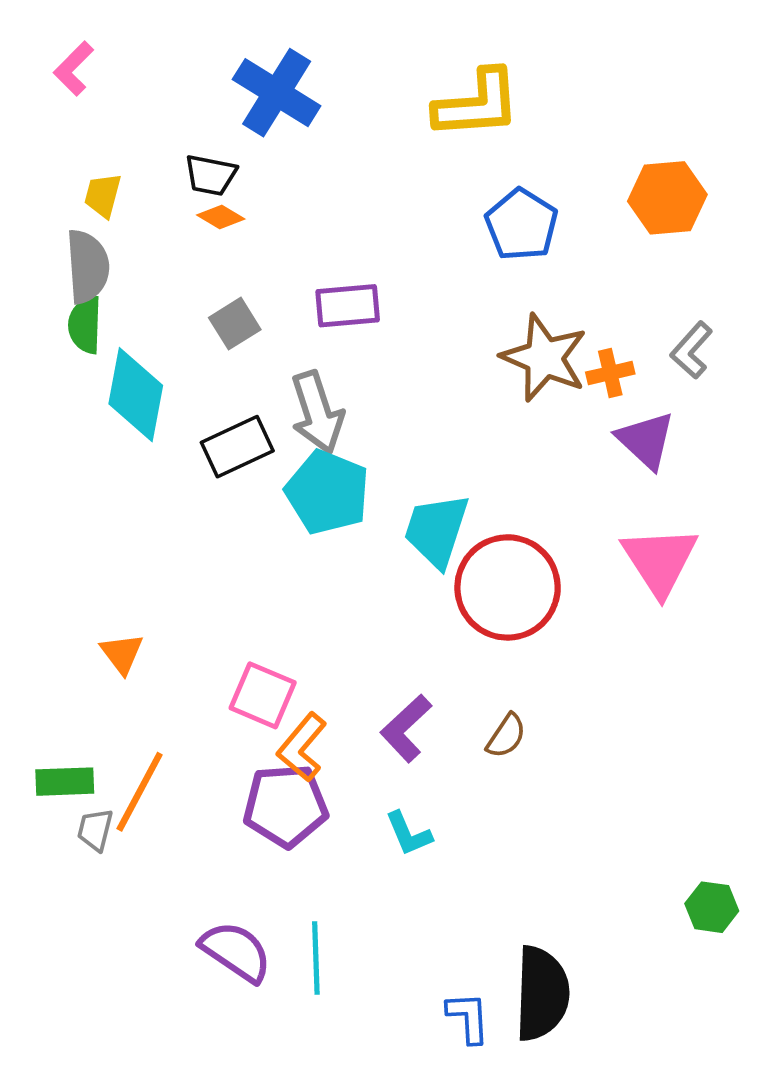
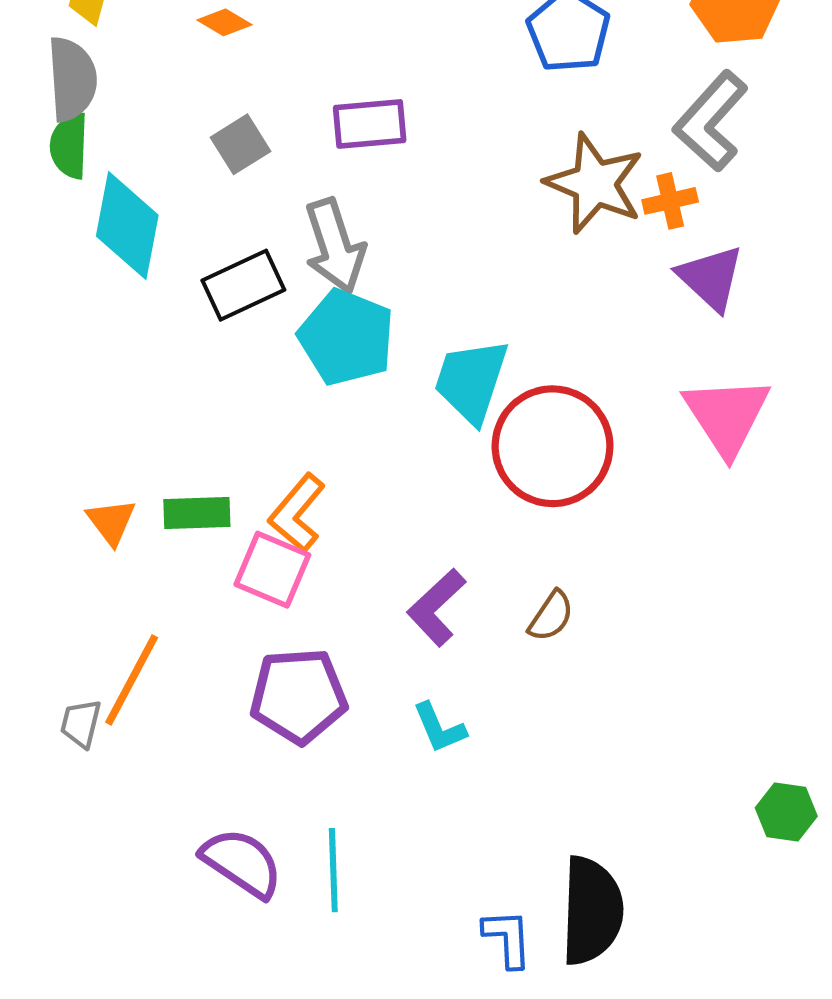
gray L-shape: (691, 350) -> (711, 121), moved, size x1.5
orange L-shape: (302, 747) -> (297, 513), moved
green rectangle: (65, 782) -> (197, 513), moved

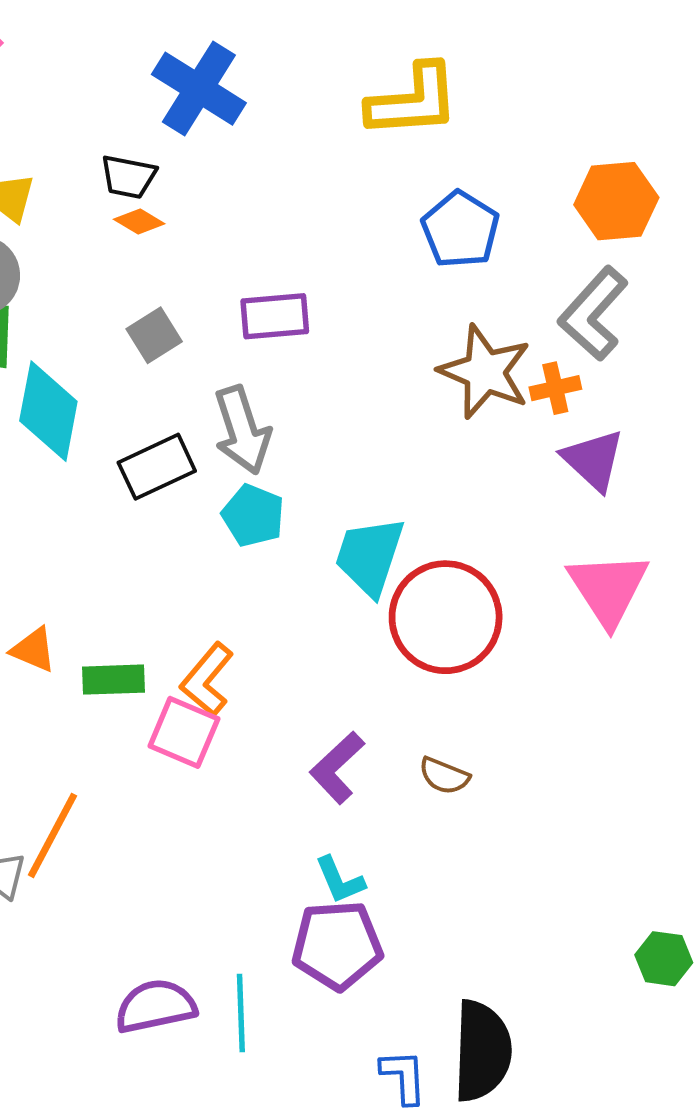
cyan pentagon: (346, 337) -> (253, 516), size x0.7
orange triangle: (111, 522) -> (34, 650), moved, turned -30
brown semicircle: (551, 616) -> (444, 776), turned 78
purple pentagon: (299, 696) -> (337, 945), moved
purple semicircle: (242, 863) -> (155, 1006), turned -46

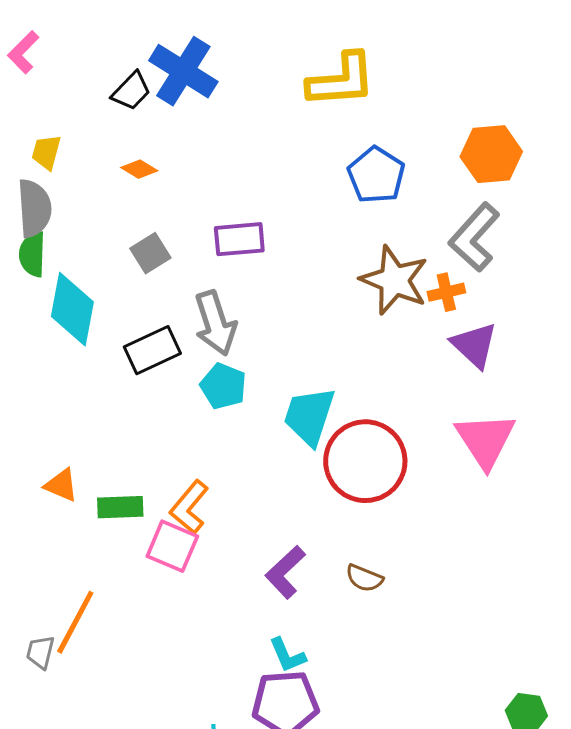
black trapezoid: (128, 177) -> (131, 91), moved, turned -57

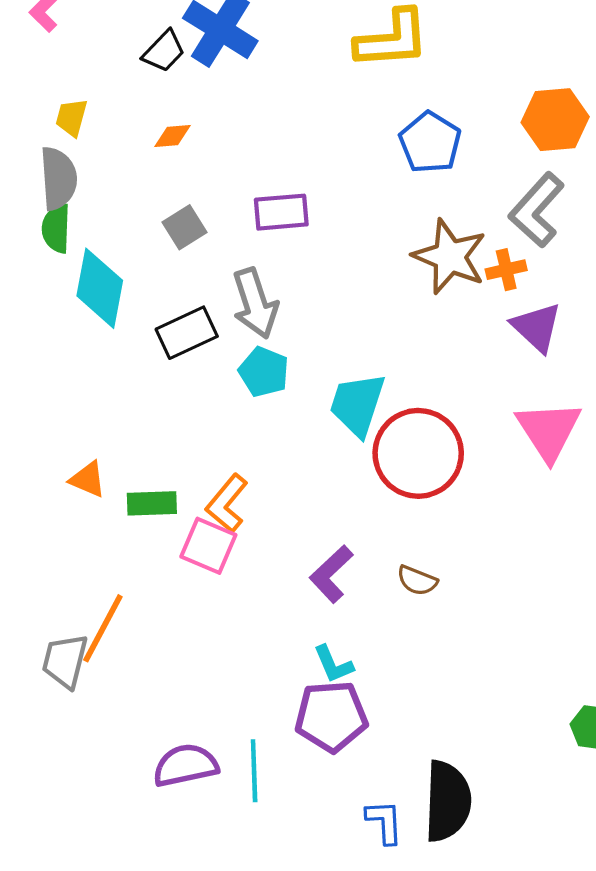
orange diamond: (139, 169) -> (173, 136), turned -36
gray trapezoid: (40, 652) -> (65, 661), size x1.5

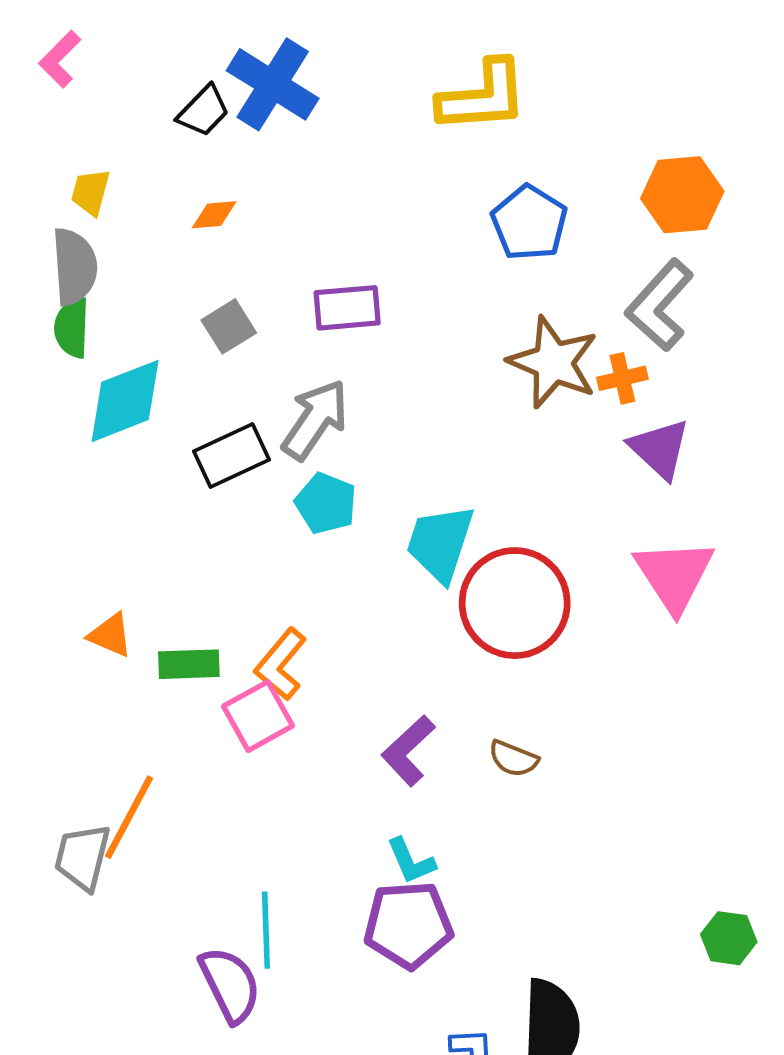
cyan diamond: (100, 288) -> (125, 401), turned 58
gray arrow: (255, 303) -> (315, 420), turned -128
pink square: (208, 546) -> (258, 716), turned 38
purple semicircle: (186, 765) -> (230, 985), turned 76
cyan line: (254, 771) -> (266, 930), moved

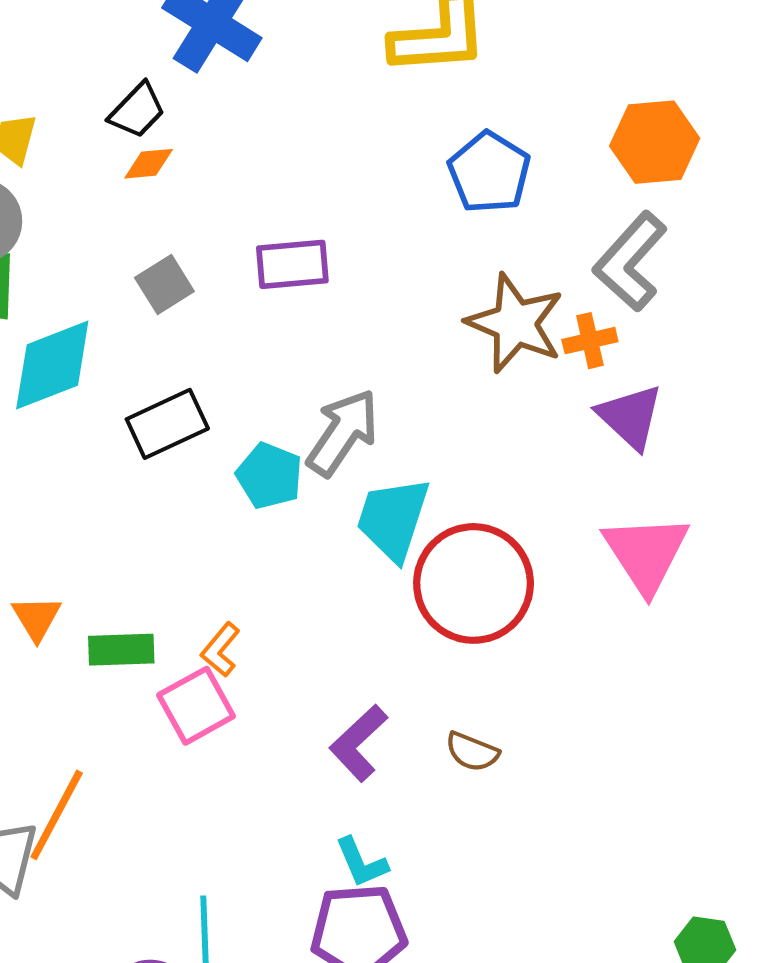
black trapezoid: (203, 111) -> (137, 111), moved
gray arrow: (315, 420) -> (343, 433), moved
orange triangle: (110, 635) -> (36, 618), turned 36
orange L-shape: (281, 664) -> (220, 650), size x0.7

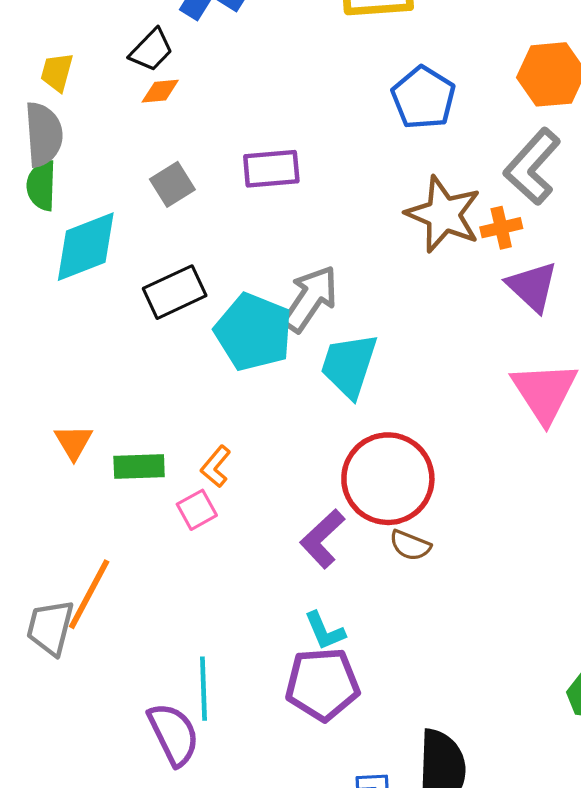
cyan pentagon: (269, 476) -> (254, 332), size x1.5
red circle: (474, 583) -> (388, 479), moved
pink square: (196, 706) -> (197, 510), size x0.7

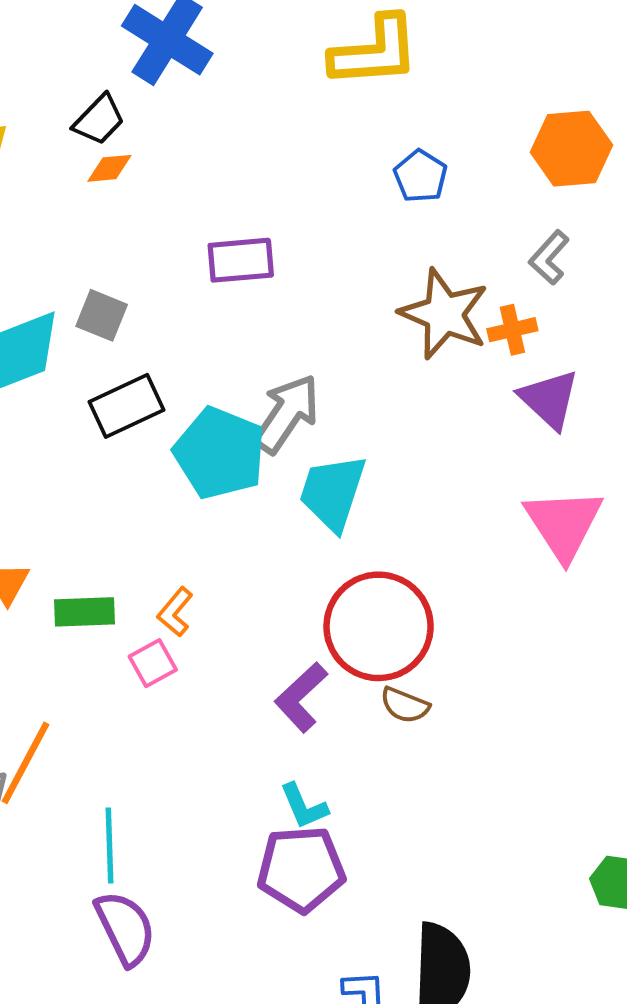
blue pentagon: (423, 98) -> (421, 176), size x0.7
gray L-shape: (532, 167) -> (549, 258), size x0.6
gray square: (172, 184) -> (102, 315), moved, turned -36
cyan line: (204, 689) -> (109, 846), moved

